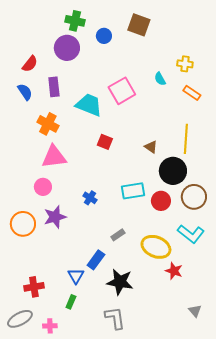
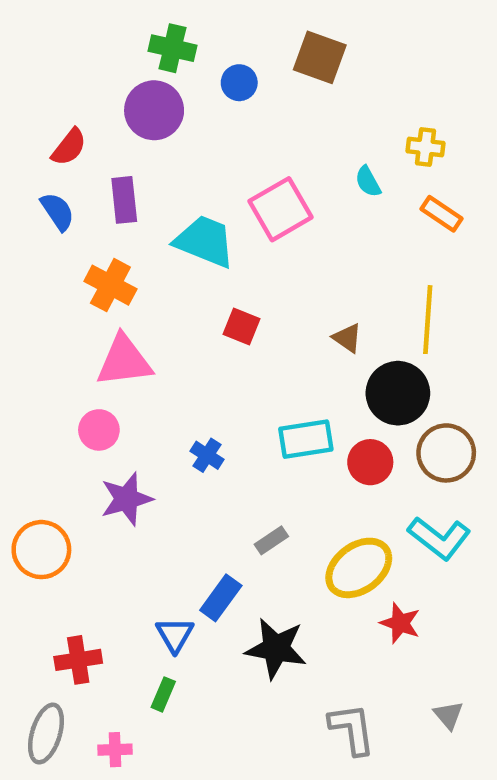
orange circle: (23, 224) -> (41, 550), moved
yellow ellipse: (156, 247) -> (359, 568), turned -60
gray L-shape: (115, 318) -> (352, 729), moved
gray ellipse: (20, 319) -> (46, 734), turned -45

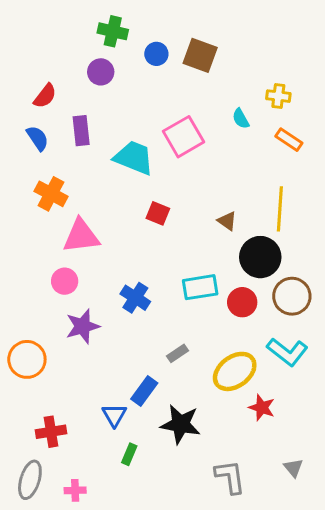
brown square: (320, 57) -> (200, 55), moved
purple circle: (154, 110) -> (101, 72), size x0.7
orange cross: (110, 285) -> (51, 194), moved
blue cross: (207, 455) -> (135, 298), size x1.4
green rectangle: (163, 694) -> (129, 454), moved

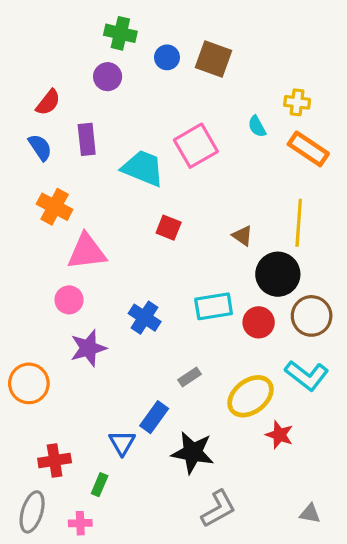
orange rectangle: (289, 140) -> (308, 149), size x1.4
green rectangle: (129, 454) -> (100, 485), moved
gray triangle: (293, 468) -> (310, 514), moved, turned -40
gray L-shape: (230, 477) -> (218, 509), moved, turned 69

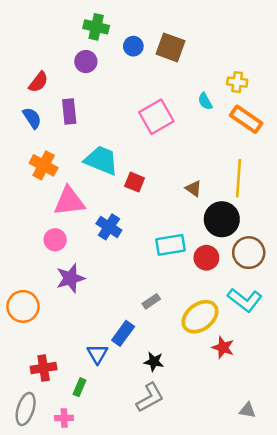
cyan trapezoid: (143, 168) -> (101, 160), moved
blue cross: (145, 318) -> (109, 227), moved
black star: (193, 452) -> (154, 362), size x0.6
gray L-shape: (218, 509) -> (150, 397), moved

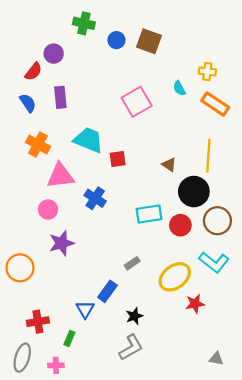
purple circle: (86, 62) -> (54, 54), moved
red square: (135, 182) -> (118, 159), turned -30
red star: (223, 347) -> (195, 304), turned -30
black star: (154, 362) -> (134, 316), turned -30

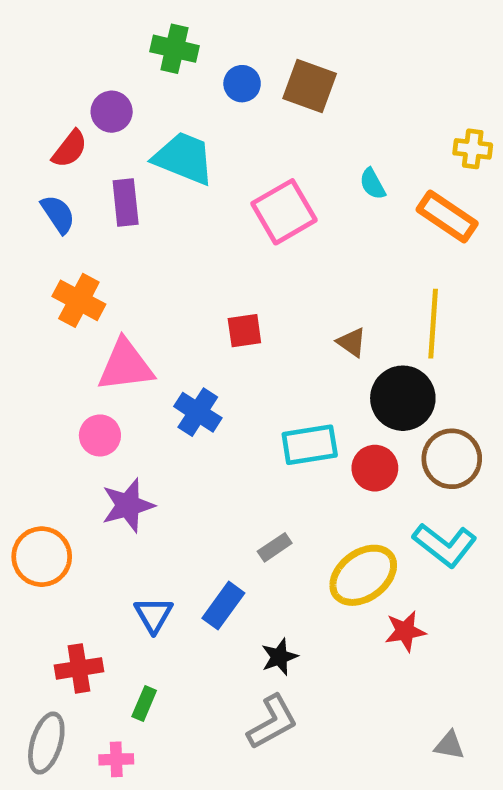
yellow cross: (207, 72) -> (473, 149), moved
cyan trapezoid: (88, 140) -> (184, 158), moved
blue triangle: (85, 309) -> (154, 615), moved

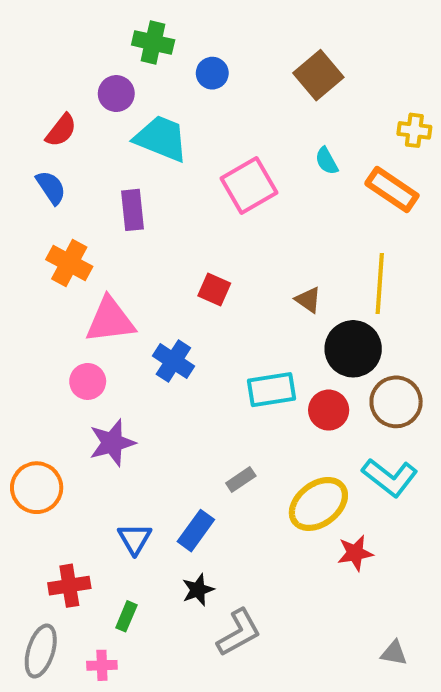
brown square: (310, 86) -> (318, 75), moved, turned 30
purple circle: (112, 112) -> (116, 94), moved
purple rectangle: (126, 202) -> (133, 210), moved
red square: (244, 331) -> (214, 290), turned 32
black star: (279, 657) -> (198, 590), moved

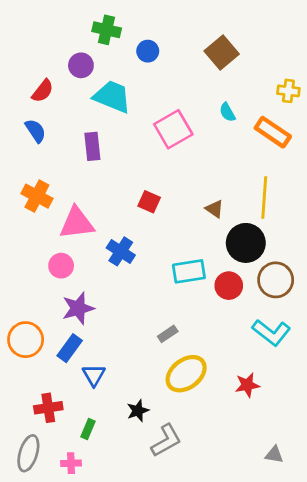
orange cross: (69, 263) -> (37, 196), moved
yellow ellipse: (318, 504) -> (186, 374), moved
blue rectangle: (196, 531) -> (70, 348), moved

